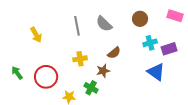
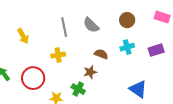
cyan cross: (150, 43) -> (127, 47), moved
brown semicircle: (114, 53) -> (101, 54), turned -120
yellow cross: (80, 59) -> (58, 55), moved
blue triangle: (156, 72) -> (138, 89), moved

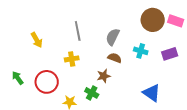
brown circle: (127, 20) -> (153, 20), moved, size x1.5
gray semicircle: (91, 25) -> (113, 37), moved, turned 72
cyan cross: (127, 47) -> (141, 51), turned 32

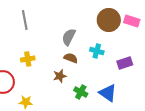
gray line: (78, 31) -> (25, 20), moved
purple rectangle: (170, 54) -> (125, 63), moved
green cross: (92, 93) -> (81, 92), moved

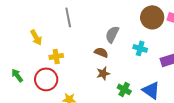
brown semicircle: (71, 58) -> (101, 52), moved
yellow cross: (28, 59) -> (56, 56), moved

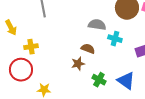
gray semicircle: (112, 34) -> (97, 25), moved, turned 72
brown semicircle: (101, 52) -> (88, 49), moved

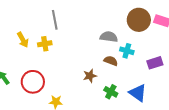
yellow cross: (31, 47) -> (45, 44), moved
brown semicircle: (88, 49) -> (111, 61), moved

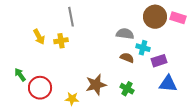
purple rectangle: (155, 63) -> (159, 61), moved
brown star: (90, 76) -> (96, 85), moved, size x1.5
red circle: (33, 82) -> (40, 88), moved
blue triangle: (138, 93) -> (168, 84), moved, turned -30

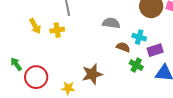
gray semicircle: (125, 34) -> (111, 23), moved
green cross: (127, 89) -> (136, 65), moved

